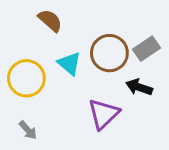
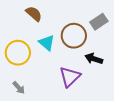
gray rectangle: (146, 49) -> (99, 22), moved

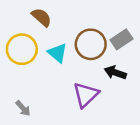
gray rectangle: (99, 22) -> (121, 39), moved
yellow circle: (18, 53) -> (22, 49), moved

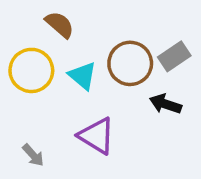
purple triangle: (86, 95) -> (97, 136), moved, turned -44

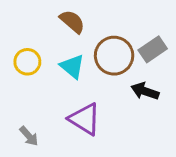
brown semicircle: (60, 25) -> (72, 22), moved
yellow circle: (31, 70) -> (27, 62), size x0.7

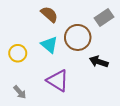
gray rectangle: (153, 49) -> (104, 17), moved
yellow circle: (27, 62) -> (18, 53), moved

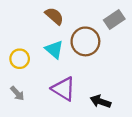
black arrow: (99, 62) -> (100, 101), moved
gray arrow: (20, 92) -> (17, 93), moved

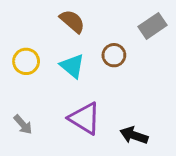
brown circle: (85, 41) -> (114, 55), size x0.6
yellow circle: (20, 59) -> (26, 61), moved

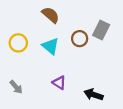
gray rectangle: (152, 26) -> (101, 30), moved, turned -30
purple triangle: (85, 118) -> (59, 83), size x0.6

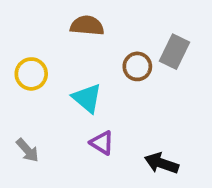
brown semicircle: (51, 15) -> (87, 26), turned -36
cyan triangle: (51, 46) -> (87, 98), moved

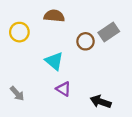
gray rectangle: (175, 52) -> (109, 32), turned 30
yellow circle: (31, 74) -> (19, 32), moved

